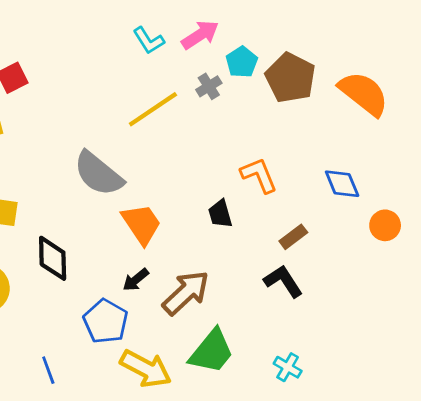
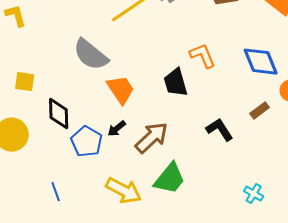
blue diamond: (342, 184) -> (261, 62), size x1.4
black trapezoid: (220, 214) -> (176, 83), size x1.4
brown rectangle: (293, 237) -> (260, 111), moved
blue pentagon: (106, 321) -> (87, 142), moved
cyan cross: (288, 367) -> (254, 194), moved

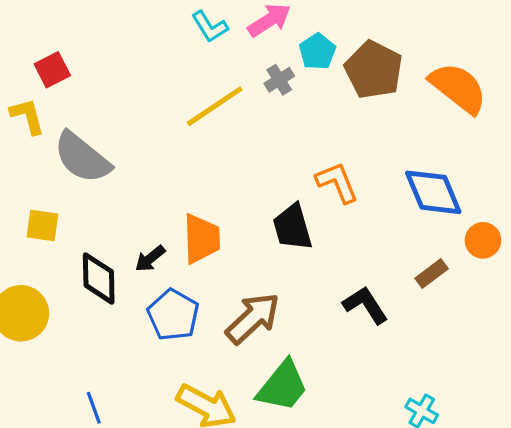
gray semicircle: (91, 55) -> (82, 158), moved
orange trapezoid: (121, 90) -> (201, 239), turned 32
black arrow: (117, 129) -> (150, 259), moved
blue pentagon: (87, 142) -> (173, 315), moved

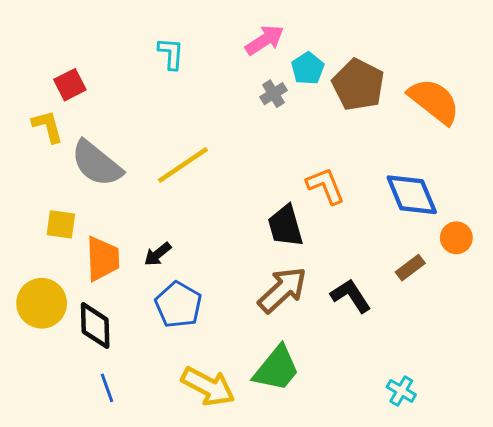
cyan L-shape: (210, 27) -> (171, 54), moved, turned -144
yellow line: (215, 106) -> (183, 165), moved
orange trapezoid: (201, 239) -> (103, 259), moved
black diamond: (99, 278) -> (95, 326), moved
brown arrow: (253, 318) -> (282, 290), moved

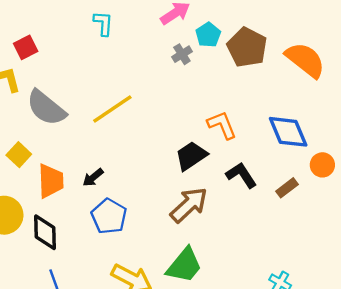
yellow square: (61, 224) -> (19, 155), turned 35
black trapezoid: (285, 226) -> (191, 156), turned 72
black L-shape: (351, 296) -> (241, 175), moved

